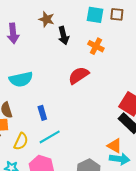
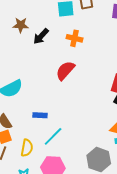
black arrow: (64, 36) -> (41, 36), turned 72
blue rectangle: (42, 113) -> (40, 115), turned -56

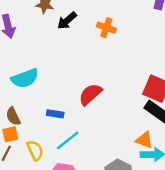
red semicircle: (65, 71) -> (90, 94), moved
yellow semicircle: (27, 148) -> (35, 150), turned -42

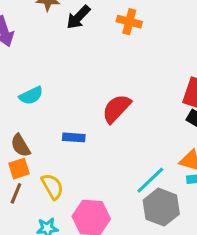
cyan semicircle: (25, 78) -> (31, 96), size x0.7
cyan line: (68, 140) -> (150, 180), moved

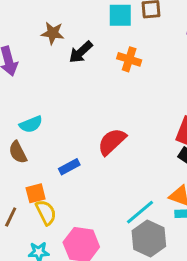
blue rectangle: (74, 137) -> (69, 167), turned -36
brown semicircle: (21, 145) -> (18, 152), moved
orange square: (19, 169) -> (36, 193), moved

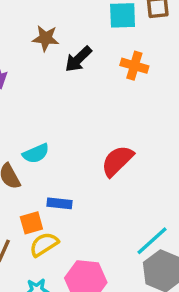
cyan semicircle: (31, 124) -> (36, 153), moved
blue rectangle: (69, 167) -> (60, 203), moved, turned 36
yellow semicircle: (46, 212) -> (44, 244), turned -95

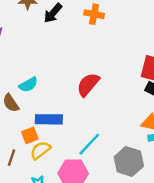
blue rectangle: (60, 203) -> (49, 119), size x1.5
cyan line: (152, 241) -> (89, 144), moved

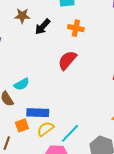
red semicircle: (88, 85) -> (67, 60), moved
yellow semicircle: (40, 150) -> (45, 129), moved

